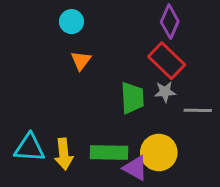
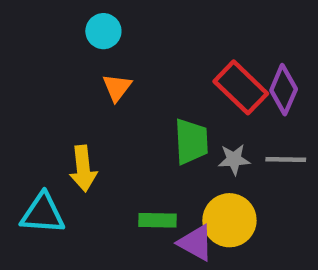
purple diamond: (170, 22) -> (284, 90), moved
gray star: (165, 92) -> (234, 159), moved
green rectangle: (109, 153) -> (157, 220), size x0.7
yellow arrow: (64, 154) -> (83, 168), moved

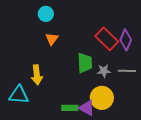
green rectangle: (157, 220) -> (70, 108), moved

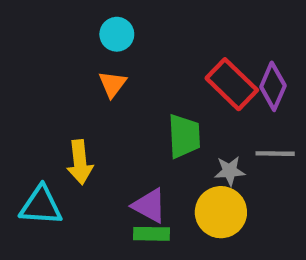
cyan circle: (46, 14) -> (117, 34), moved
gray star: (104, 71) -> (230, 171), moved
purple triangle: (87, 108) -> (149, 206), moved

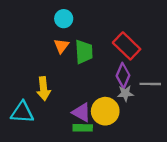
purple diamond: (273, 86) -> (123, 76), moved
green trapezoid: (184, 136) -> (84, 52), moved
yellow circle: (221, 212) -> (105, 111), moved

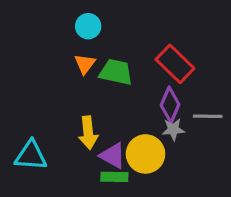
green trapezoid: (84, 52) -> (116, 72), turned -75
yellow arrow: (44, 89) -> (88, 133), moved

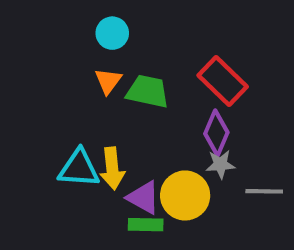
gray line: (208, 116) -> (264, 191), moved
cyan triangle: (31, 156) -> (79, 168), moved

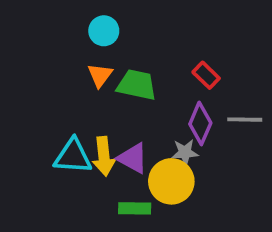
red rectangle: (223, 81) -> (206, 75), size x0.6
gray star: (221, 164) -> (185, 152), moved
gray line: (264, 191) -> (245, 120), moved
purple triangle: (143, 198) -> (133, 158), moved

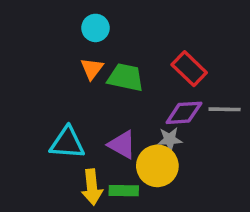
red rectangle: (206, 75) -> (189, 69), size x1.4
purple diamond: (200, 123) -> (184, 113), turned 63
yellow arrow: (104, 156) -> (92, 187), moved

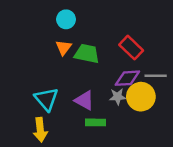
cyan triangle: (67, 143) -> (46, 99), turned 45
yellow circle: (157, 166) -> (141, 97), moved
yellow arrow: (92, 187) -> (40, 130), moved
green rectangle: (124, 191) -> (95, 122), moved

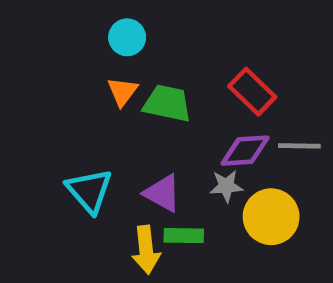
yellow circle: (141, 97) -> (271, 217), moved
yellow arrow: (40, 130) -> (146, 250), moved

